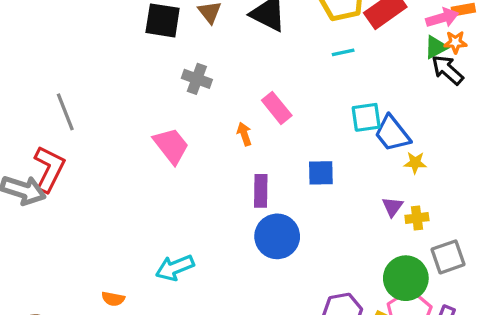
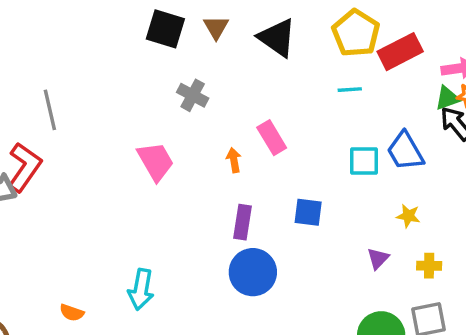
blue trapezoid: (392, 134) -> (405, 151), moved
yellow cross: (417, 218) -> (429, 266), moved
cyan arrow: (175, 268) -> (141, 289), turned -66

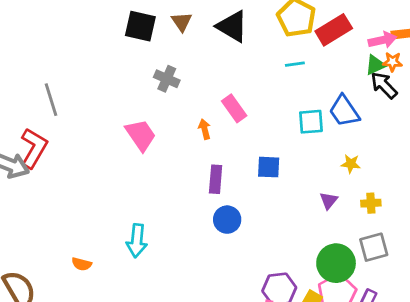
blue circle: (253, 272) -> (227, 220), size x0.7

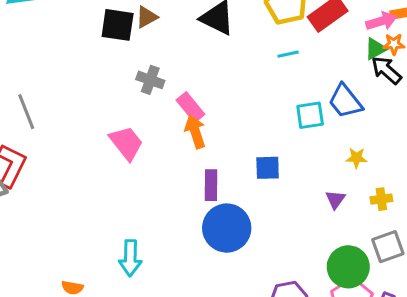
brown triangle: (182, 22) -> (147, 17), moved, turned 40
pink rectangle: (234, 108) -> (190, 107), moved
orange arrow: (205, 129) -> (195, 132), size x1.5
blue circle: (227, 220) -> (227, 228), size x1.6

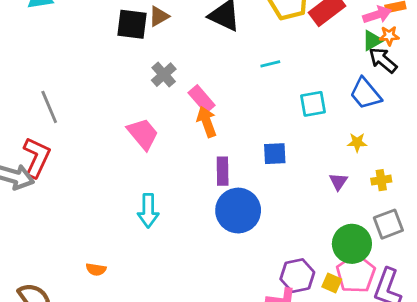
cyan line: (288, 54) -> (270, 64), moved
gray cross: (150, 80) -> (164, 75), turned 30
blue trapezoid: (345, 101) -> (365, 94), moved
cyan arrow: (130, 258) -> (148, 211), moved

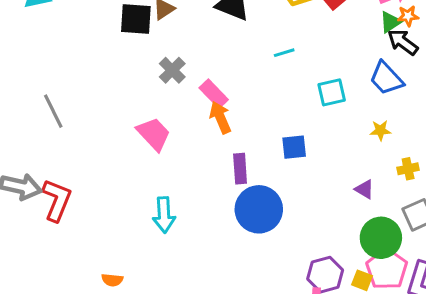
red L-shape: (37, 157) -> (57, 200), moved
purple triangle: (338, 182) -> (364, 189), moved, turned -30

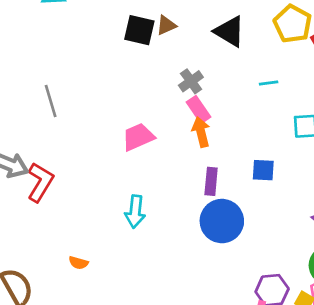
gray cross: (172, 70) -> (191, 81), moved
pink trapezoid: (154, 134) -> (138, 137), turned -80

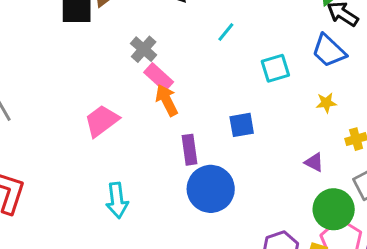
cyan line: (269, 83) -> (226, 32), turned -30

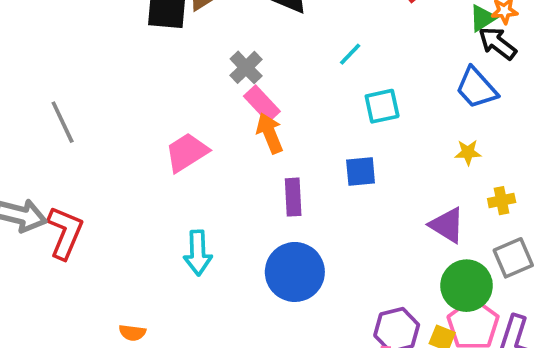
cyan square: (275, 68) -> (382, 106), moved
purple triangle: (314, 162) -> (447, 225), size x1.5
blue circle: (211, 189) -> (295, 272), moved

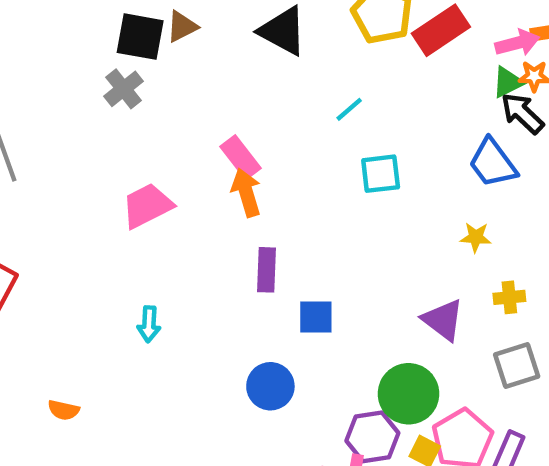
gray cross: (246, 67) -> (124, 89), moved
blue square: (361, 172) -> (316, 317), moved
cyan arrow: (198, 253) -> (149, 324), size x0.7
blue circle: (295, 272) -> (270, 386), moved, size x0.7
green circle: (467, 286) -> (408, 394), moved

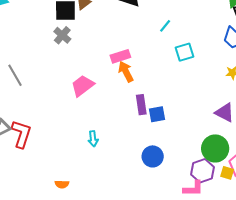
pink rectangle: (240, 157) -> (120, 56), turned -60
blue square: (316, 317) -> (157, 114), moved

